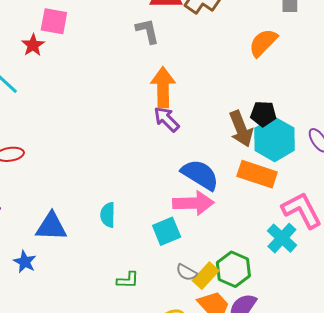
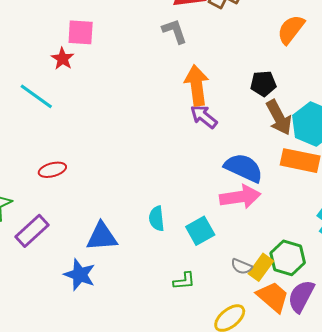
black pentagon: (263, 114) -> (263, 84), moved
cyan square: (167, 231) -> (200, 231), moved
blue star: (25, 262) -> (80, 275), size x1.4

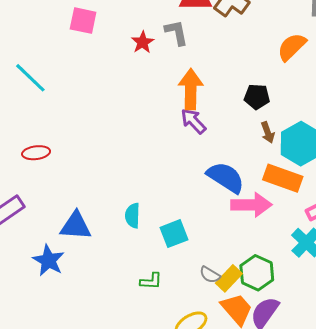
red star: (63, 59) -> (143, 42), moved
brown arrow: (279, 117) -> (268, 132), size x0.6
pink arrow: (240, 197) -> (251, 205), moved

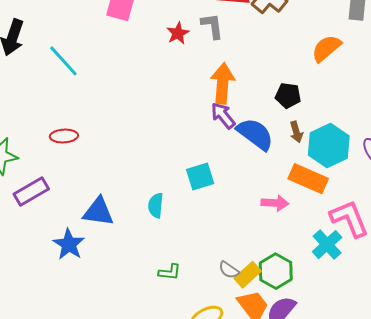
blue semicircle: (226, 177) -> (255, 134), moved
pink arrow: (251, 205) -> (275, 203), size x0.7
cyan square: (174, 234) -> (200, 176), moved

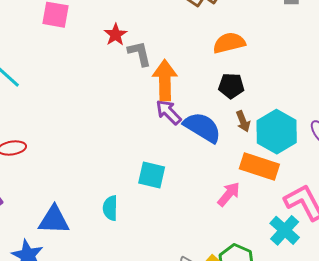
gray L-shape: (212, 26) -> (139, 53), moved
orange semicircle: (326, 48) -> (229, 43), moved, turned 32
cyan square: (200, 176) -> (152, 175), turned 36
pink arrow: (275, 203) -> (229, 194), turned -48

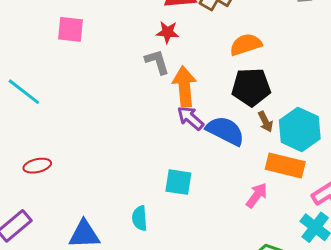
red star: (116, 35) -> (168, 32), moved, turned -30
black pentagon: (231, 86) -> (251, 87), size x1.5

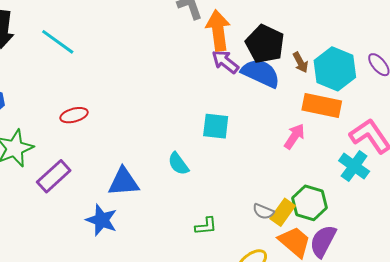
black pentagon: (251, 87) -> (265, 44), moved, turned 30
cyan semicircle: (140, 218) -> (178, 164), turned -30

